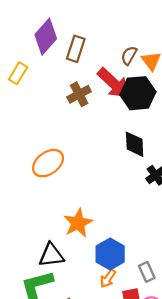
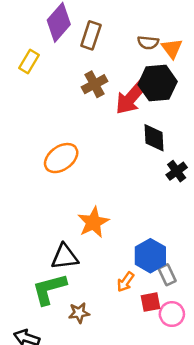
brown semicircle: (129, 55) -> (148, 43), turned -114
red arrow: (113, 83) -> (131, 97), moved, turned 88
blue hexagon: (110, 254) -> (150, 256), moved

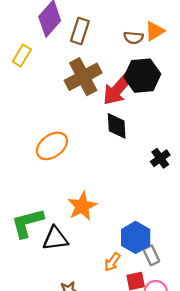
orange triangle: (172, 48) -> (155, 31), moved, turned 35
brown cross: (94, 84) -> (83, 77), size x1.5
black diamond: (154, 138) -> (117, 126), moved
green L-shape: (49, 289) -> (27, 223), moved

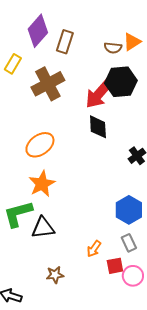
brown cross: (83, 77) -> (48, 84), moved
orange star: (82, 206) -> (42, 184), moved
blue hexagon: (136, 237) -> (129, 210), moved

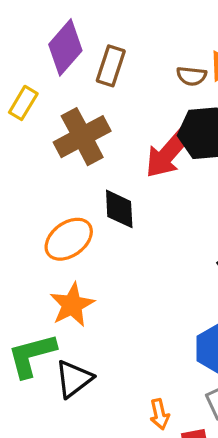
black diamond: (98, 127) -> (119, 209), moved
black triangle: (43, 228) -> (74, 379), turned -30
orange arrow: (94, 249) -> (160, 414), turned -48

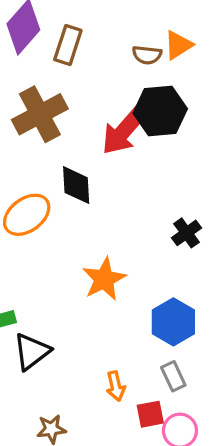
orange star: (72, 305) -> (104, 279), moved

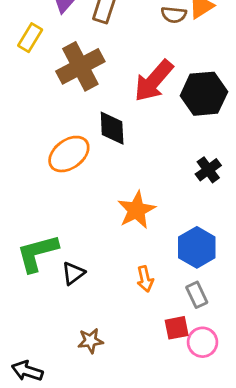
black hexagon: (160, 111) -> (204, 94), moved
black triangle: (32, 352) -> (73, 273), size x0.7
orange arrow: (116, 386) -> (145, 279), moved

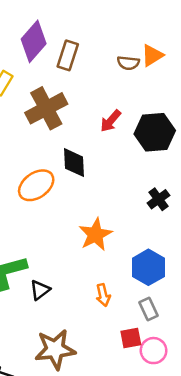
red arrow: (154, 81) -> (111, 121), size x0.6
brown star: (90, 341) -> (55, 349), size x1.8

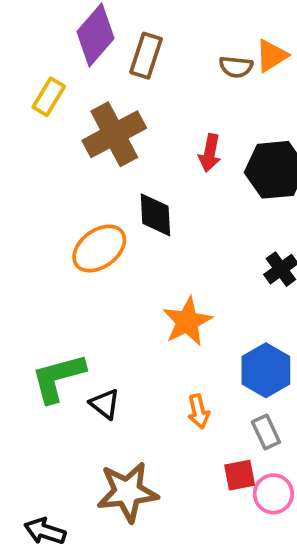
red arrow: (111, 121) -> (210, 153), turned -30
black triangle: (40, 290) -> (105, 404), turned -45

